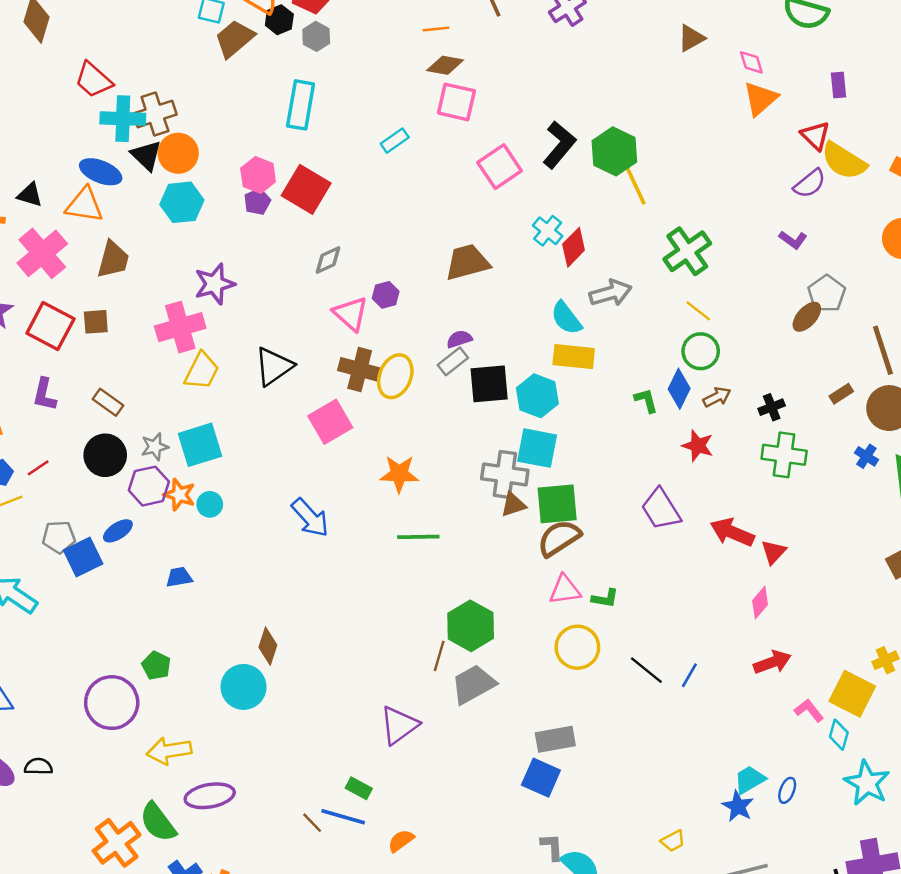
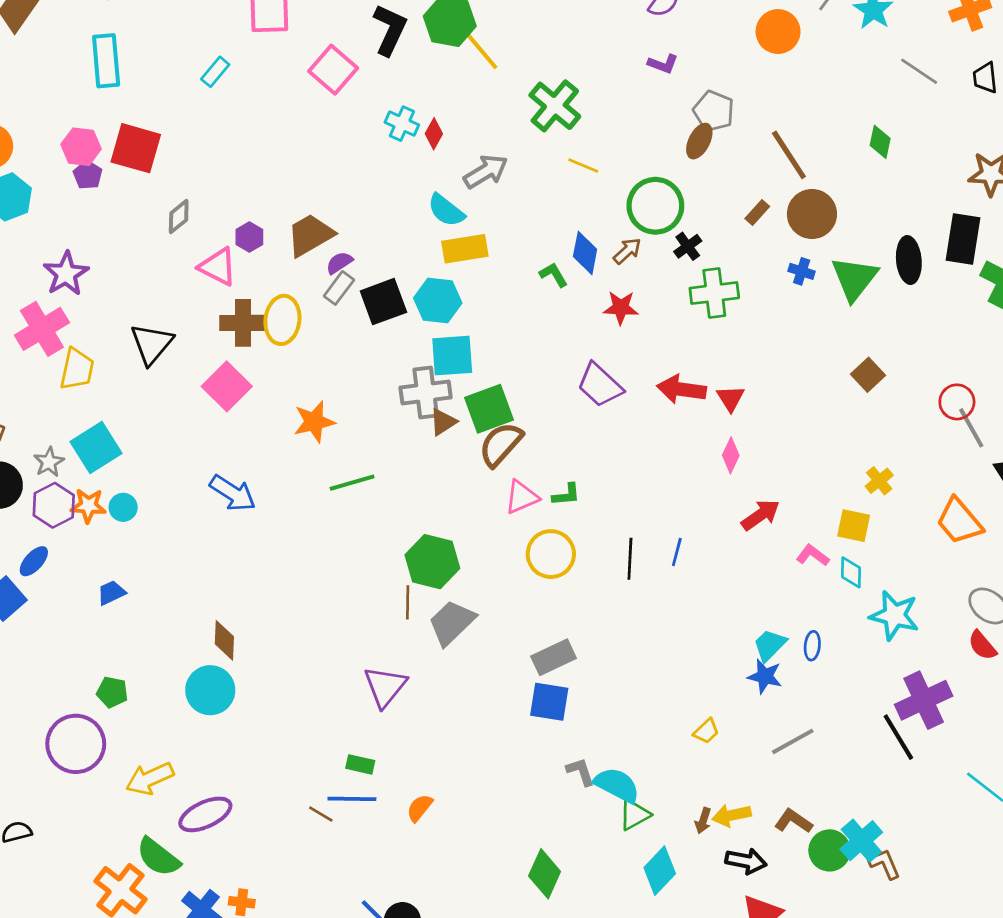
red diamond: (574, 247) -> (434, 134), size x0.7
brown trapezoid: (467, 262) -> (310, 235), moved
green circle: (701, 351) -> (655, 206), moved, size x1.4
black line: (646, 670) -> (630, 559), turned 69
yellow square: (852, 694) -> (854, 526), size x0.7

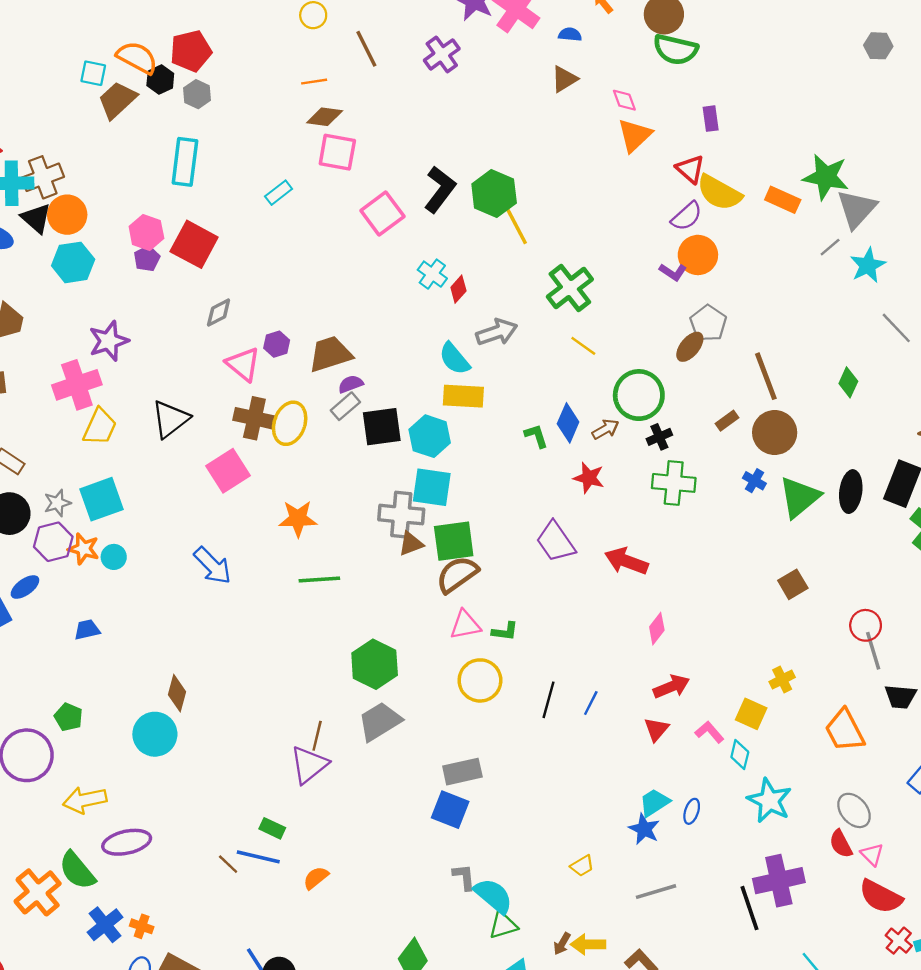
orange circle: (778, 32) -> (698, 255), moved
red triangle: (731, 398) -> (656, 729), moved
brown line: (408, 602) -> (317, 736), moved

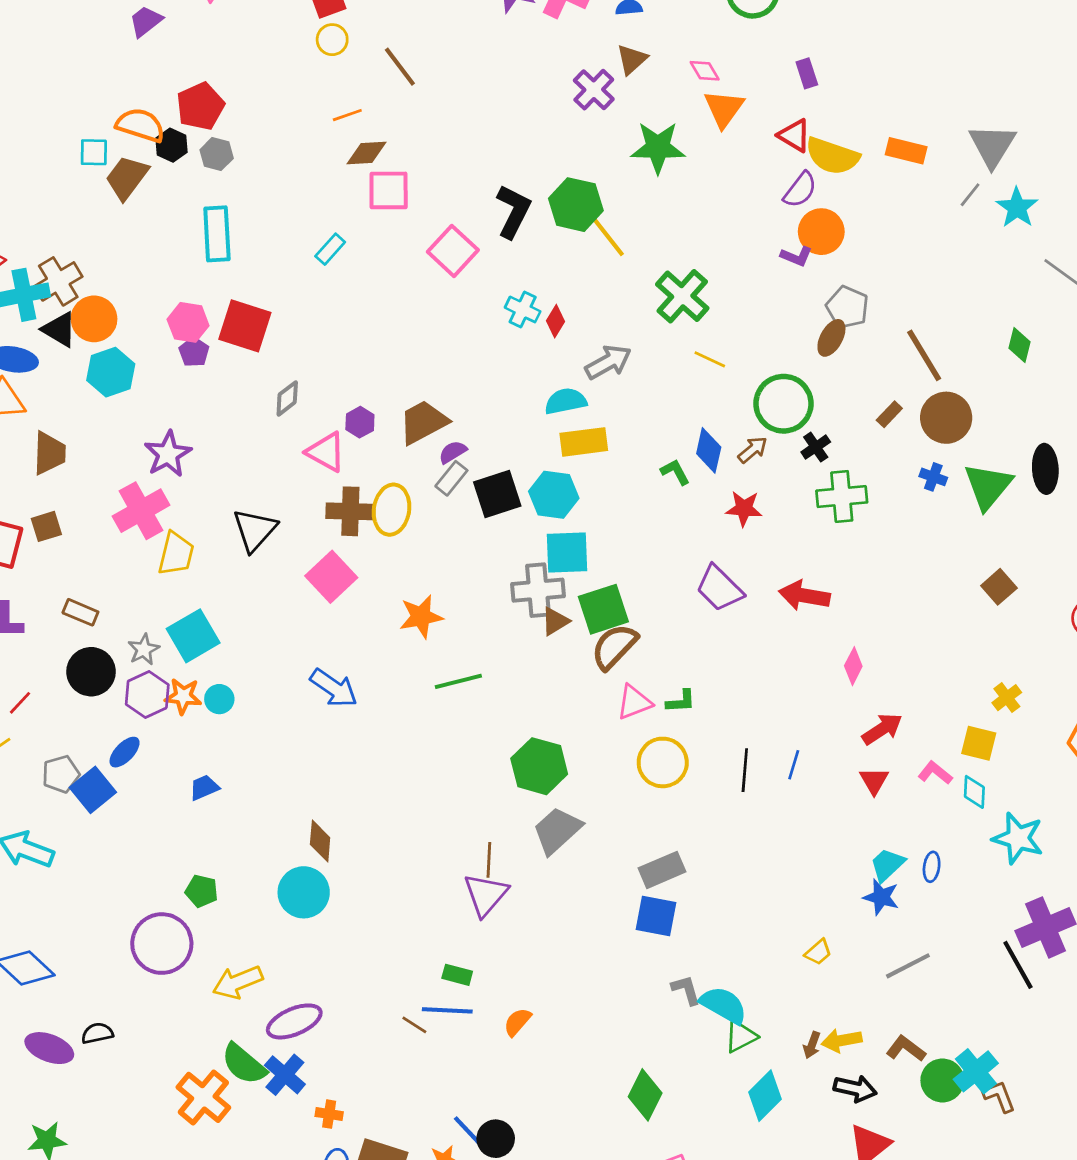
purple cross: (442, 54) -> (594, 90), moved
green star: (826, 177) -> (658, 147), moved
cyan semicircle: (454, 359) -> (566, 401), turned 129
blue cross: (105, 925) -> (285, 1075), moved

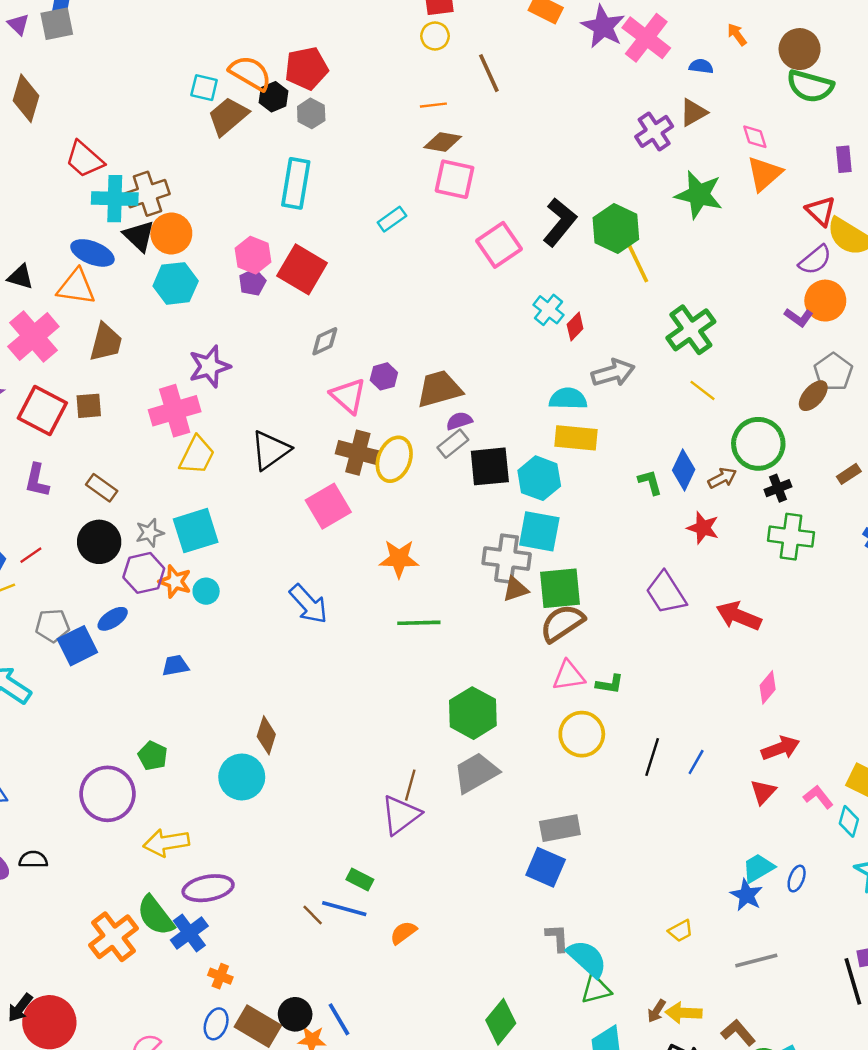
black circle: (496, 1139) -> (295, 1014), moved

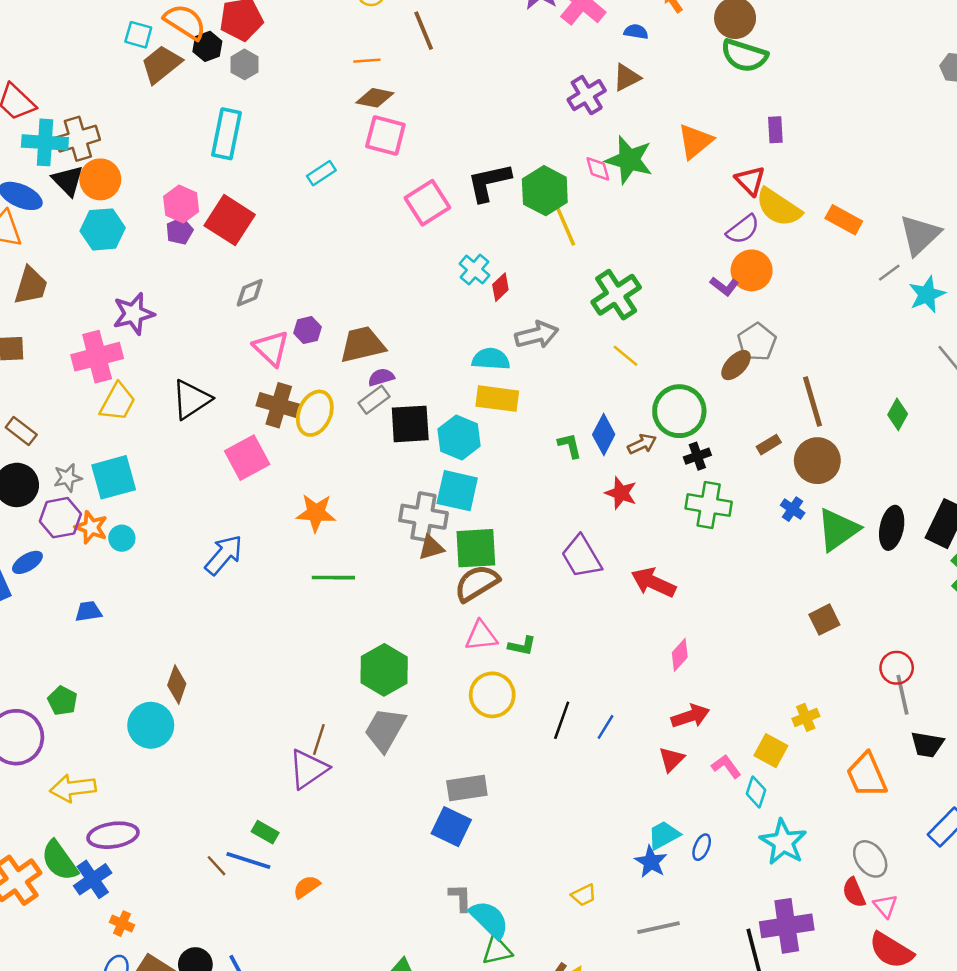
pink diamond: (755, 137) -> (598, 169), moved
black L-shape: (560, 222) -> (489, 182), turned -144
blue arrow: (308, 604) -> (224, 555), turned -99
gray trapezoid: (476, 773) -> (385, 730), turned -33

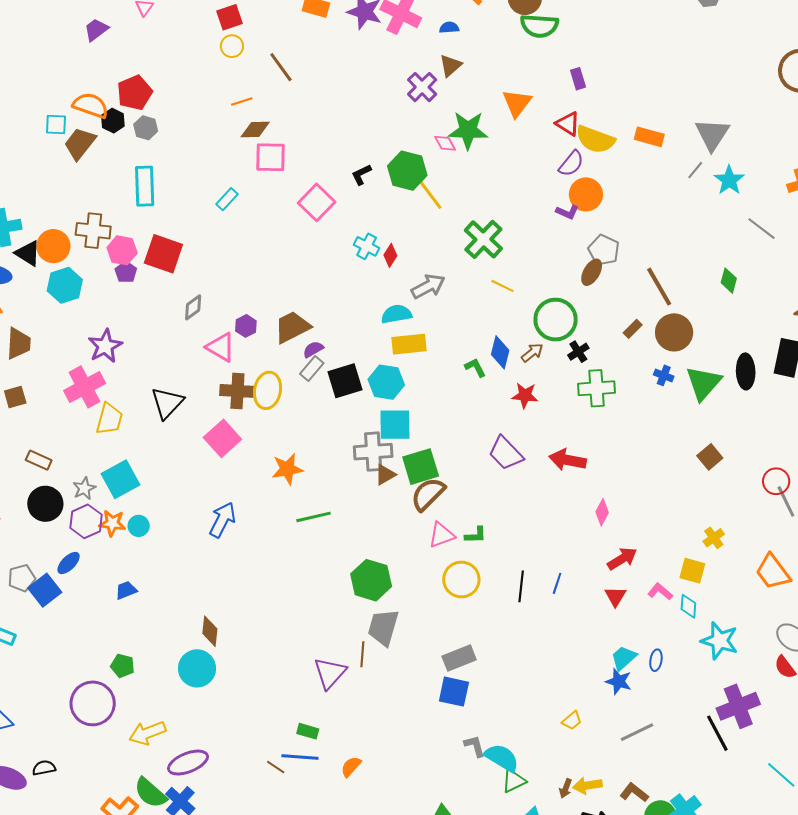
brown cross: (78, 139) -> (93, 231), moved, turned 36
black L-shape: (489, 182) -> (361, 175), size x0.6
brown line: (319, 740) -> (362, 654), moved

